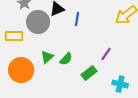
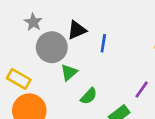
yellow rectangle: (14, 36) -> (19, 79), moved, turned 30
green triangle: (47, 57) -> (69, 72), moved

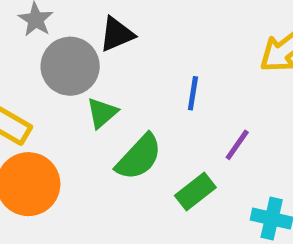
blue line: (103, 43) -> (193, 93), moved
green semicircle: (89, 96) -> (139, 157), size x1.5

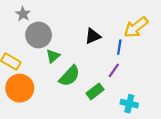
black triangle: (117, 34) -> (93, 36), moved
blue line: (193, 93) -> (119, 47), moved

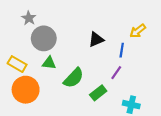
yellow arrow: (136, 27) -> (138, 31), size x0.7
green triangle: (53, 56) -> (49, 63), moved, turned 48

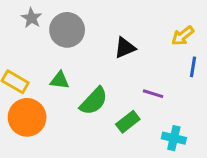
gray circle: (44, 38) -> (67, 30), moved
blue line: (122, 50) -> (193, 67), moved
purple line: (116, 73) -> (153, 94), turned 72

